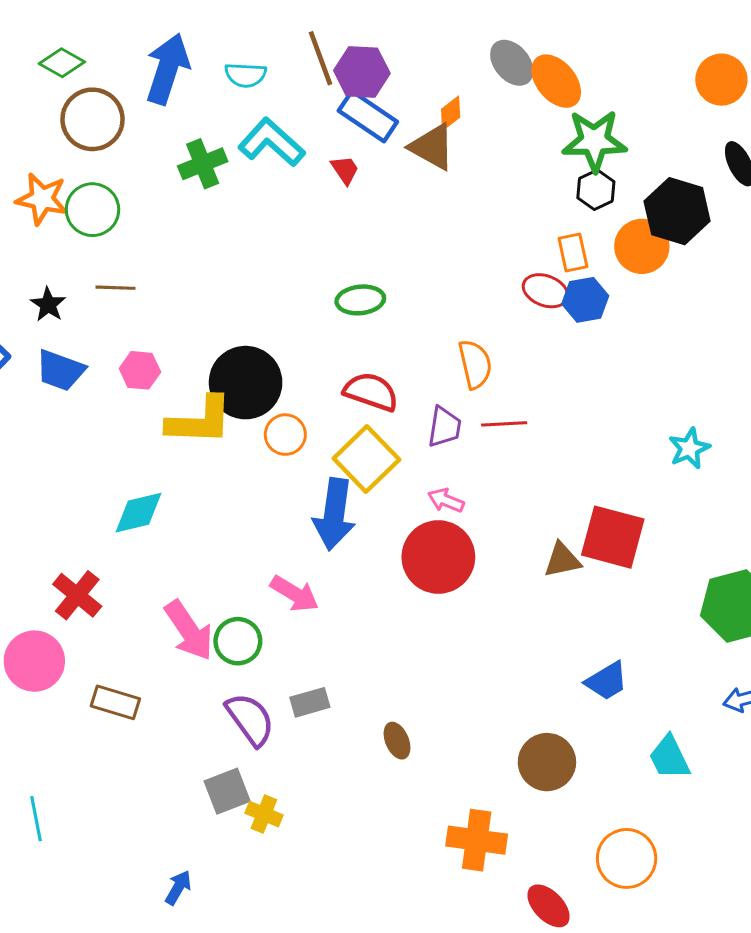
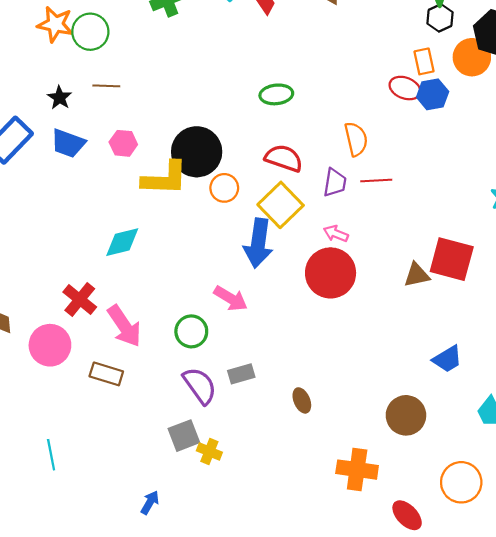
pink arrow: (189, 630) -> (124, 326), moved

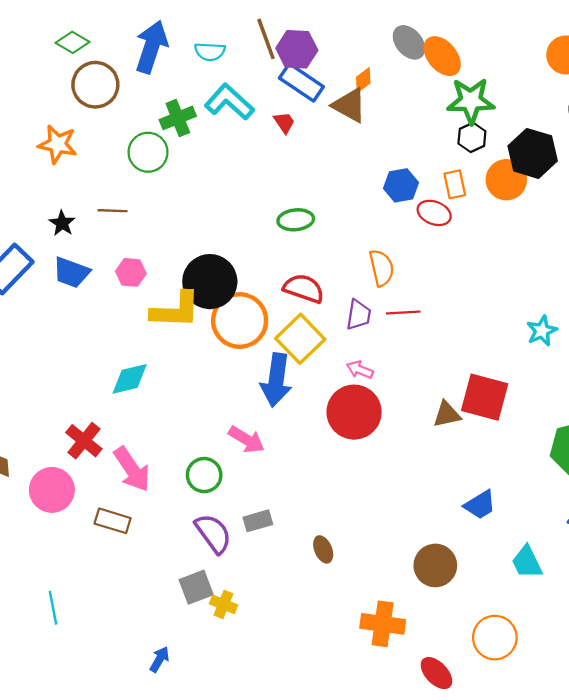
green circle: (90, 32) -> (148, 152), moved
blue hexagon: (433, 94) -> (401, 185), moved
orange circle: (224, 188) -> (240, 321), size x1.8

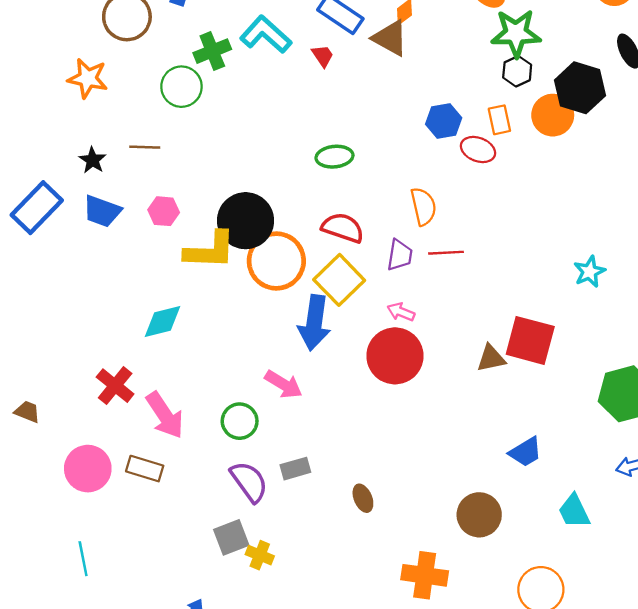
pink circle: (52, 490) -> (88, 469), moved

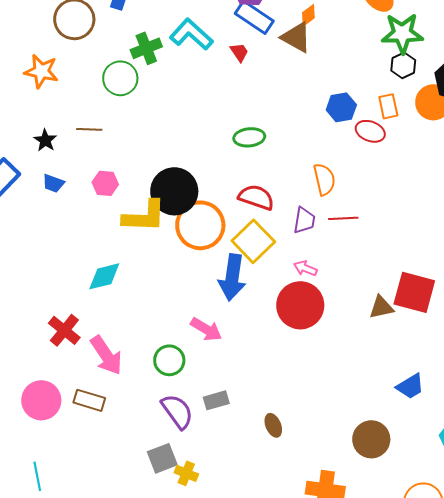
blue trapezoid: (102, 211) -> (53, 183), size x0.7

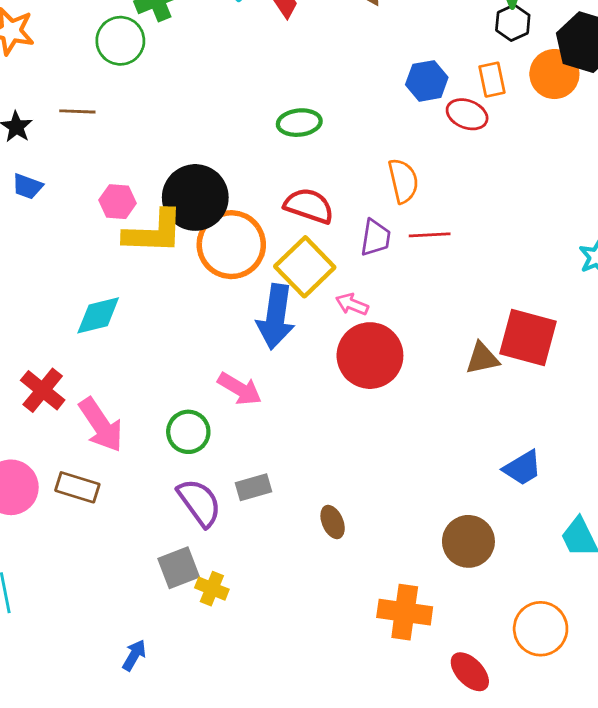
pink hexagon: (105, 183) -> (118, 202), moved
pink arrow: (305, 268) -> (352, 304), moved

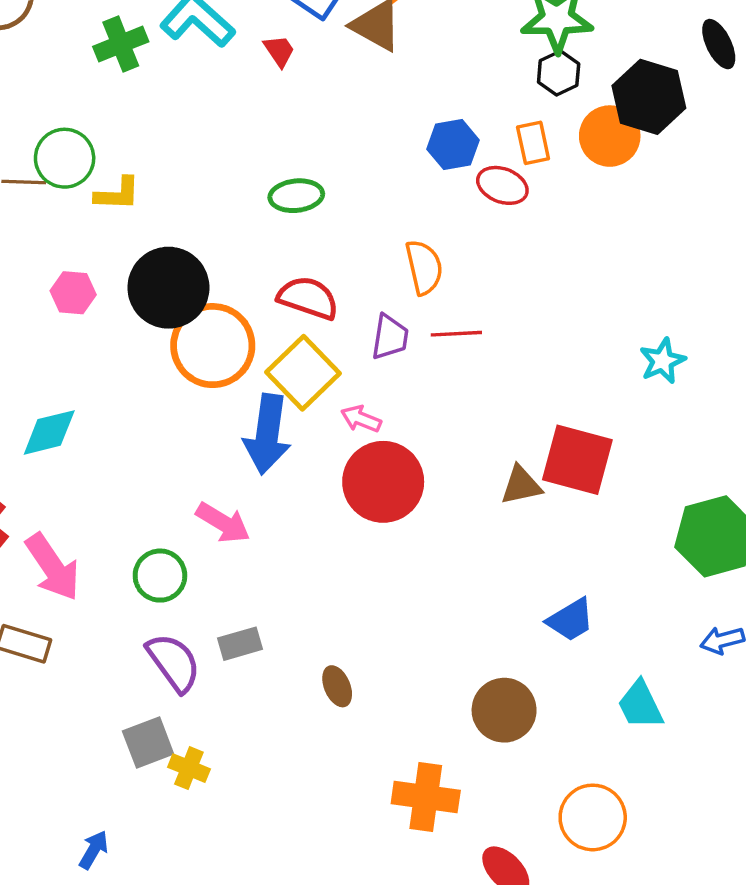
green circle: (120, 41) -> (65, 158), moved
yellow L-shape: (154, 232) -> (117, 194), moved, size x0.6

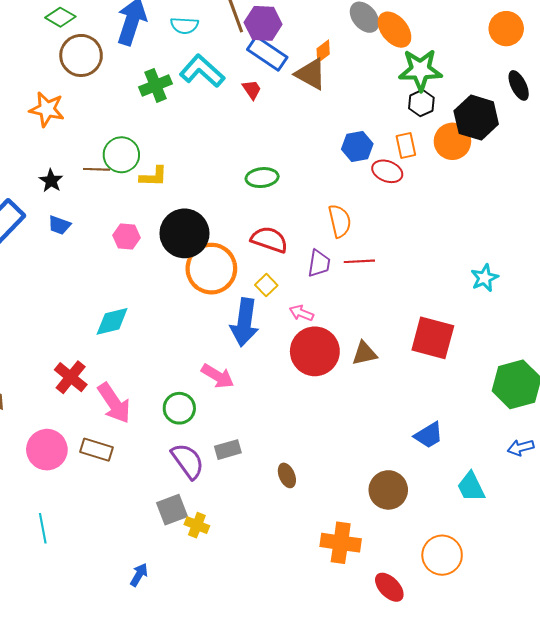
yellow square: (303, 373) -> (266, 285), size x0.5
brown triangle: (521, 485) -> (364, 353), moved

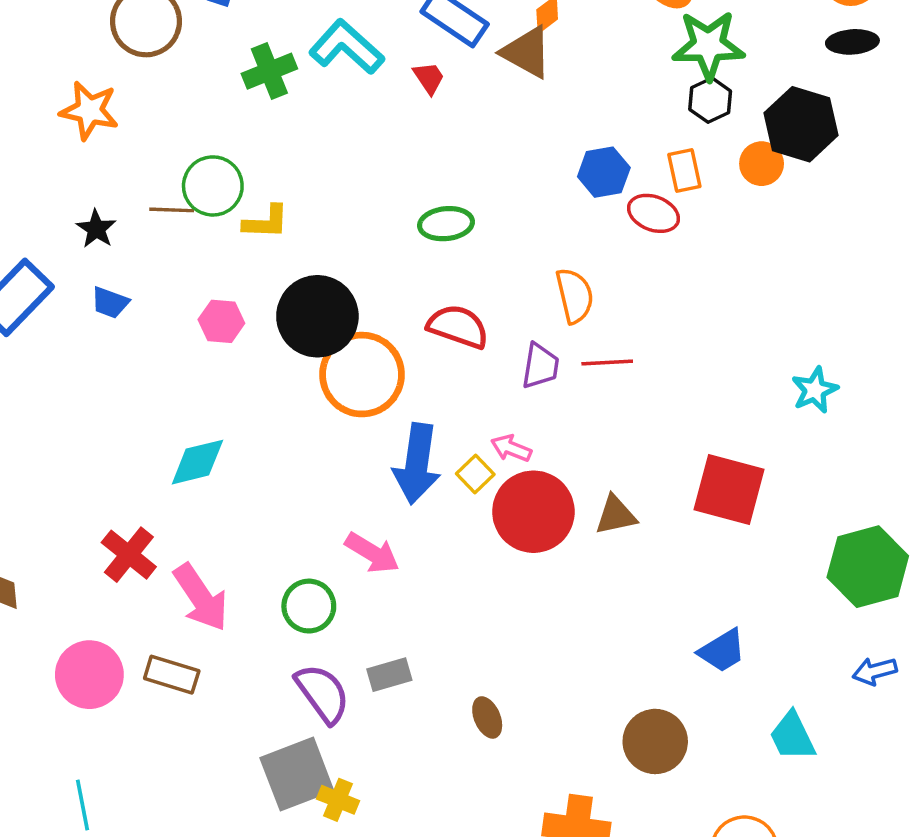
black ellipse: (519, 85) -> (852, 42), moved, turned -68
orange circle: (452, 141) -> (762, 164), size x0.7
yellow square: (266, 285) -> (475, 474), moved
gray square: (172, 510) -> (297, 774), size x1.4

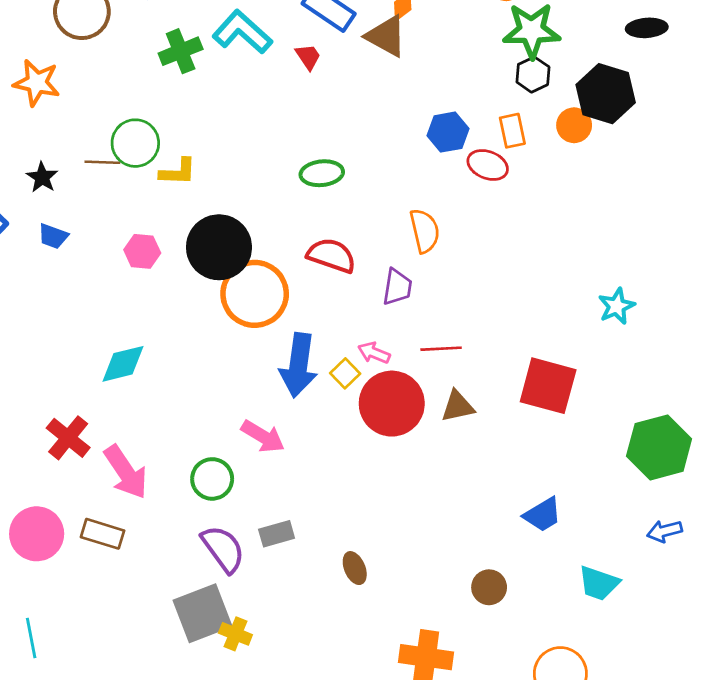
red line: (607, 363) -> (441, 349), moved
cyan trapezoid: (792, 736) -> (599, 583), turned -45
brown circle: (655, 741) -> (489, 587), size x0.7

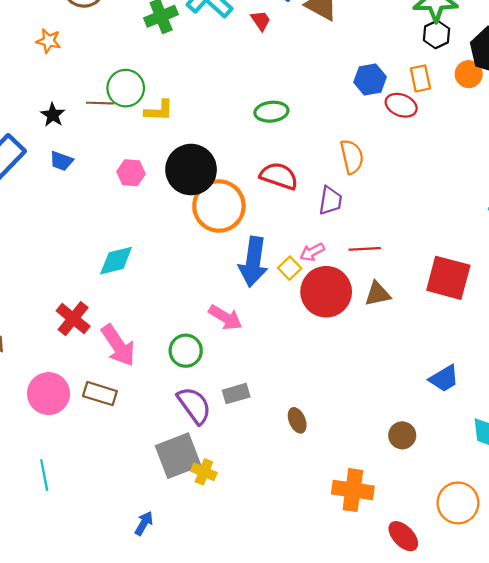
orange star: (37, 83) -> (48, 41), size x0.7
pink arrow: (374, 353) -> (312, 252), turned -50

